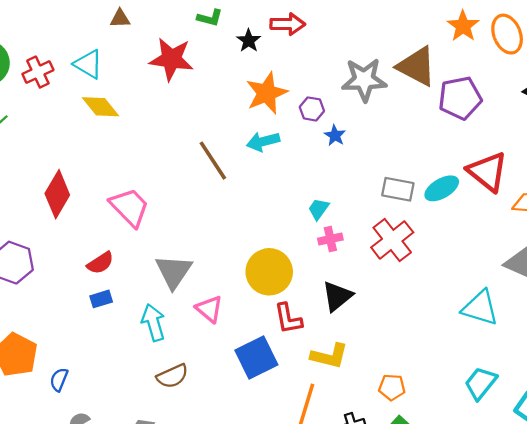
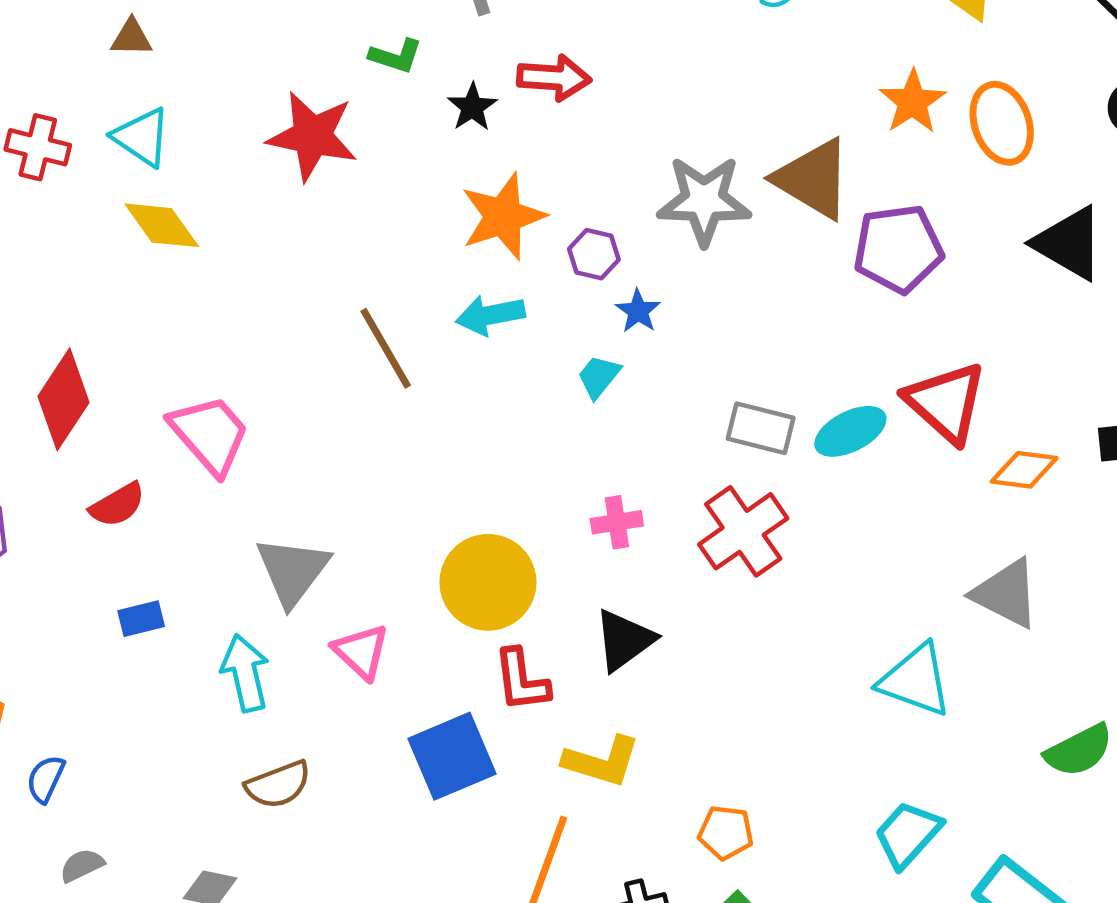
brown triangle: (120, 19) -> (131, 38), moved
red cross: (38, 72) -> (38, 147), turned 36
cyan trapezoid: (318, 209) -> (599, 377), moved
red semicircle: (100, 263) -> (117, 505), moved

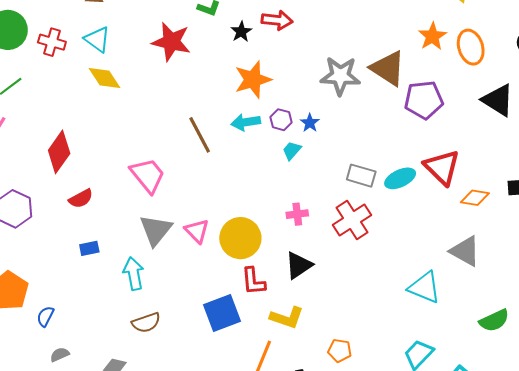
purple hexagon: (594, 254) -> (281, 120), moved
pink trapezoid: (210, 434) -> (148, 175), moved
pink triangle: (361, 652) -> (197, 231), moved

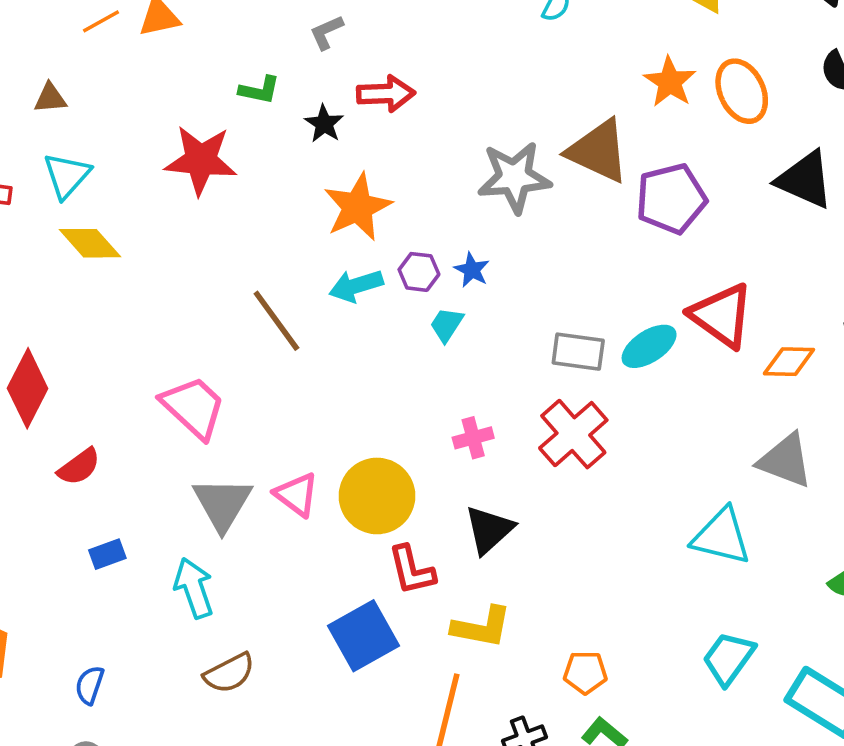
cyan triangle: (97, 39) -> (67, 175), turned 44
blue semicircle: (45, 316) -> (90, 685), moved

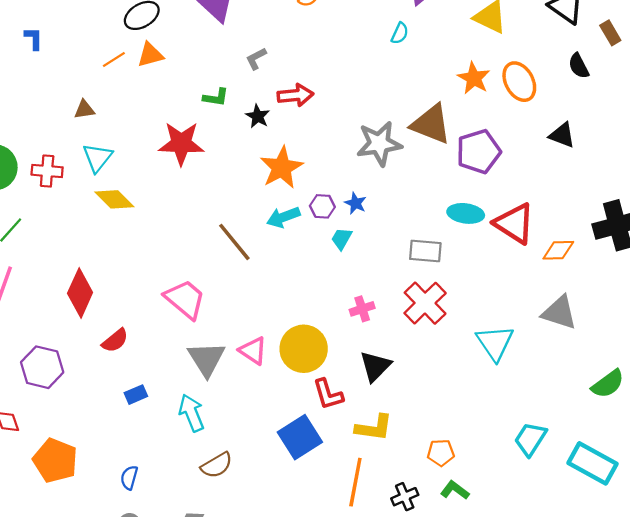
black triangle: (805, 180) -> (562, 135), size x0.7
cyan ellipse: (649, 346) -> (466, 213), moved, turned 44
cyan triangle: (721, 536) -> (495, 343), moved, turned 45

